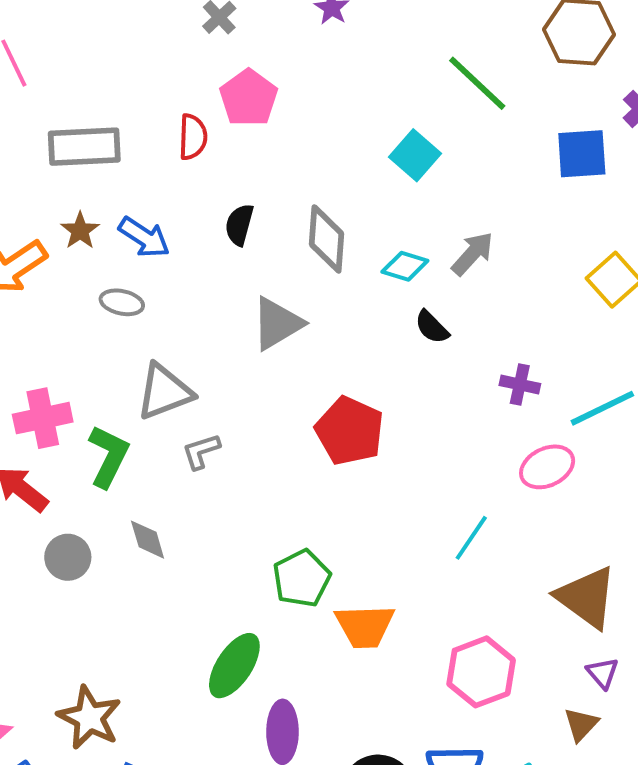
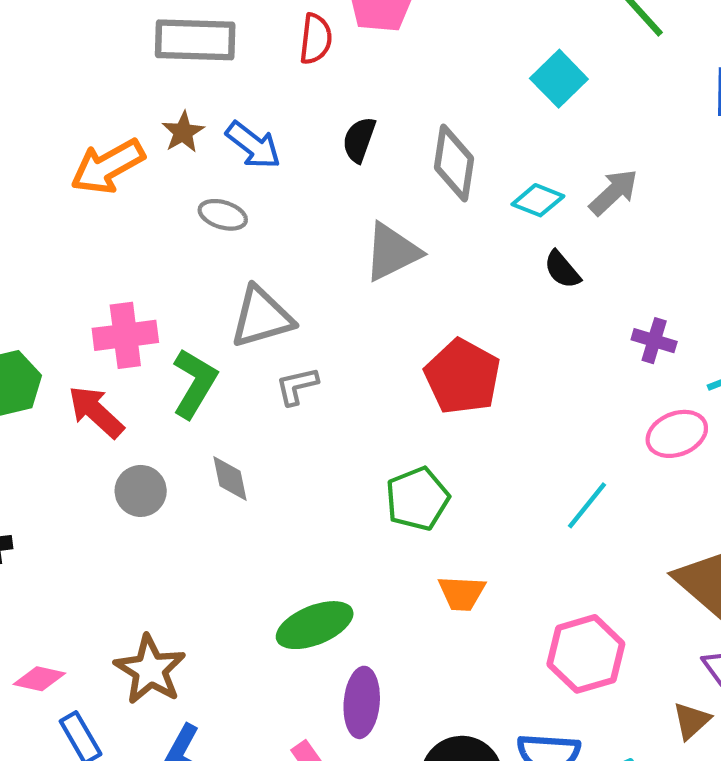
green pentagon: (302, 578) -> (417, 499), moved
orange trapezoid: (365, 626) -> (462, 593), size x0.7
green ellipse: (234, 666) -> (315, 625), turned 30

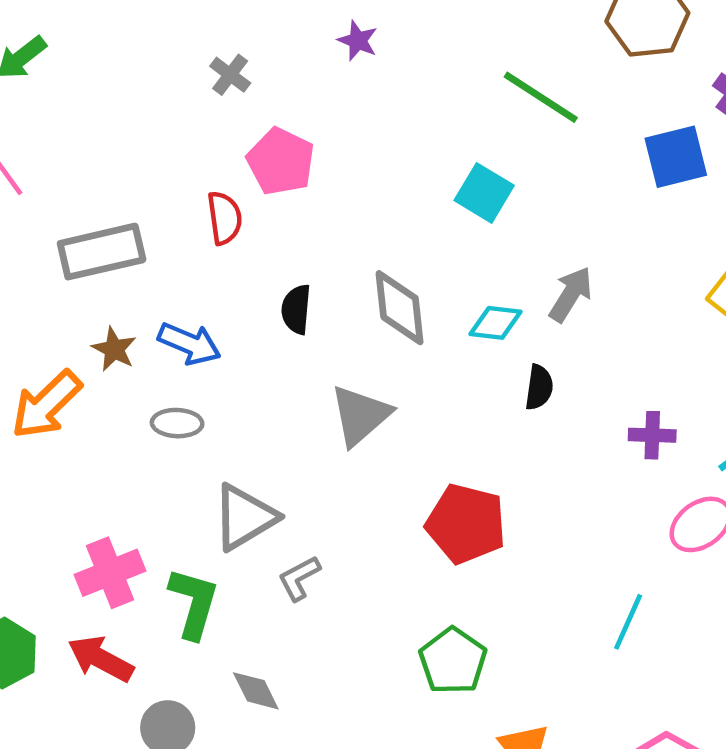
black semicircle: (562, 270) -> (539, 387), turned -117

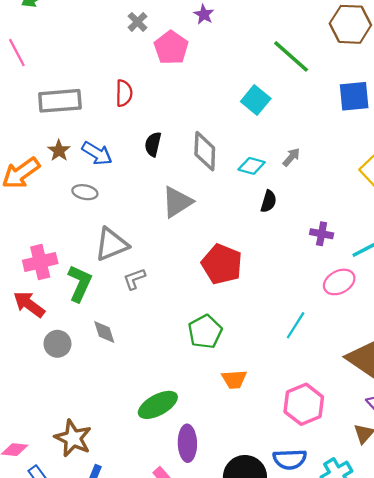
pink pentagon: (281, 161) -> (171, 48), moved
gray arrow: (571, 294) -> (291, 157), size x0.7

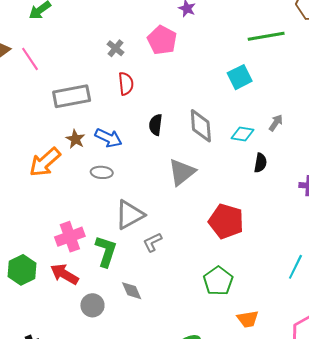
gray cross: (137, 22) -> (116, 48), moved
green line: (291, 56) -> (266, 36), turned -45
cyan square: (256, 100) -> (240, 77), turned 30

